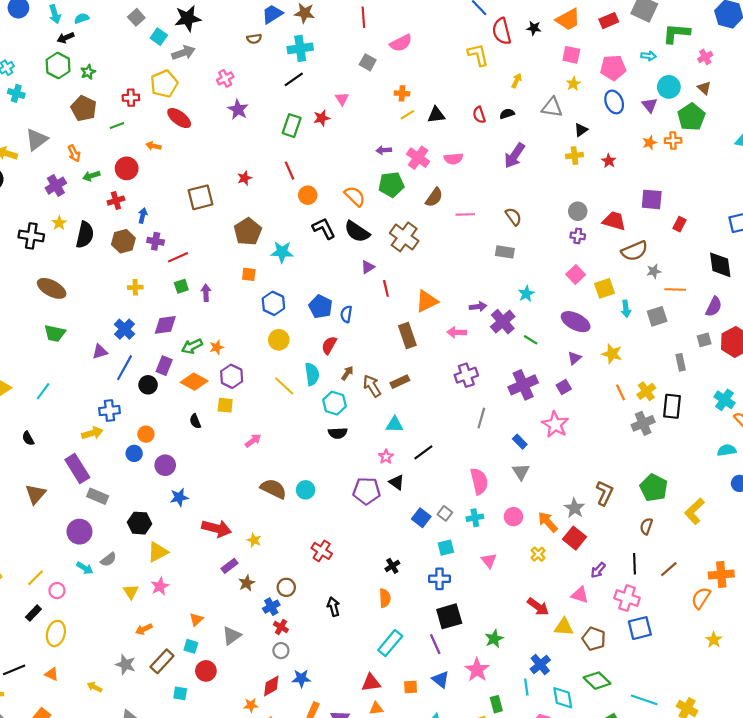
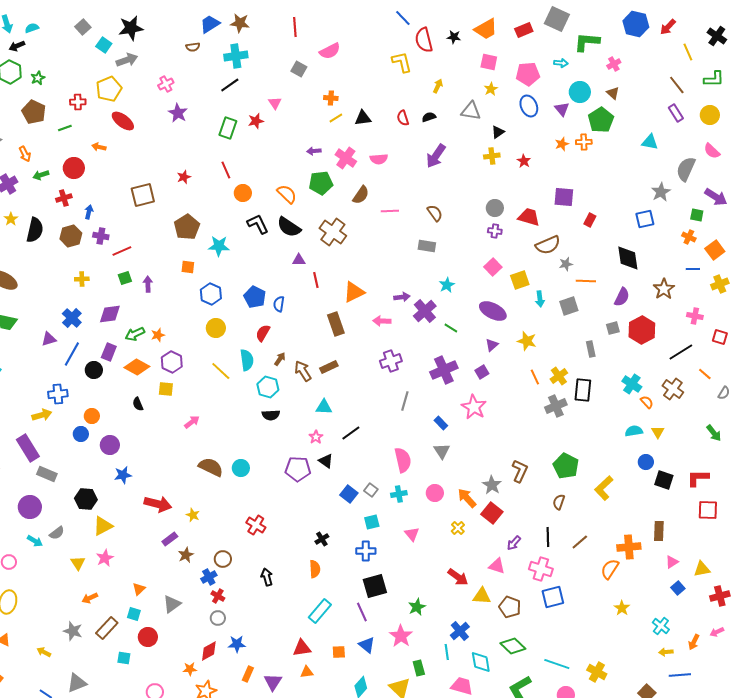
purple triangle: (368, 267) -> (299, 260), turned 32

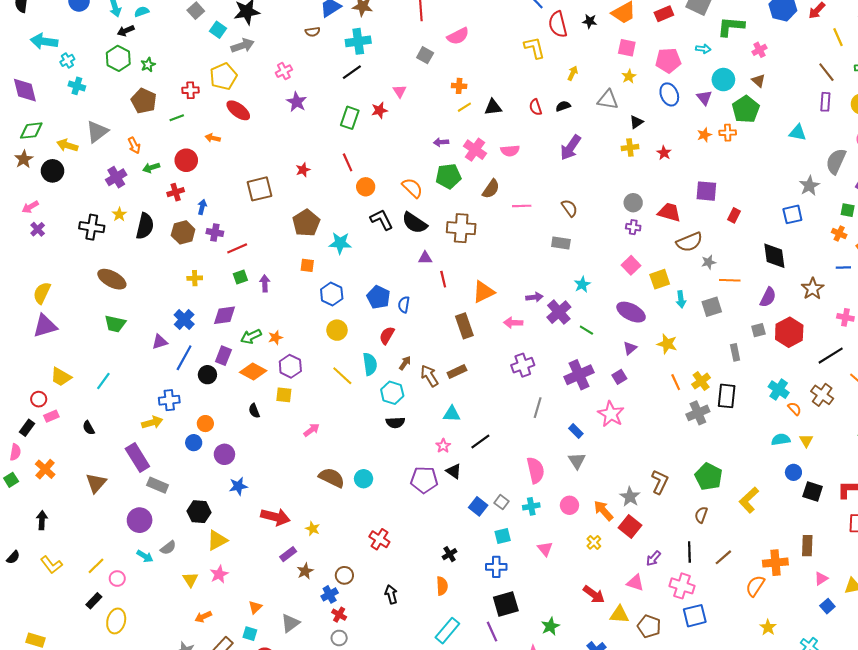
purple rectangle: (676, 113) -> (825, 102), turned 36
brown cross: (333, 232) -> (461, 228), turned -32

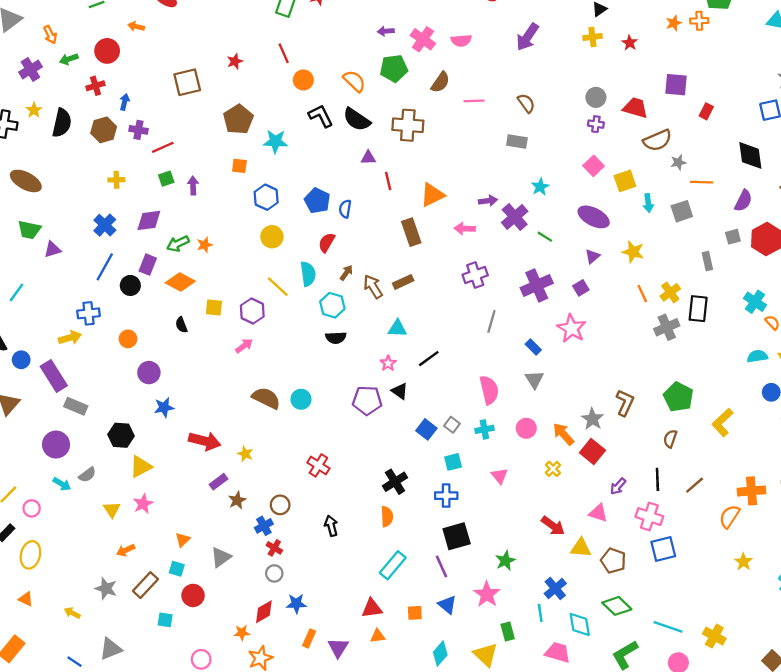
purple triangle: (160, 342) -> (53, 249), moved
purple hexagon: (290, 366) -> (252, 311), moved
blue circle: (194, 443) -> (21, 360), moved
black cross: (450, 554) -> (395, 482), size x1.5

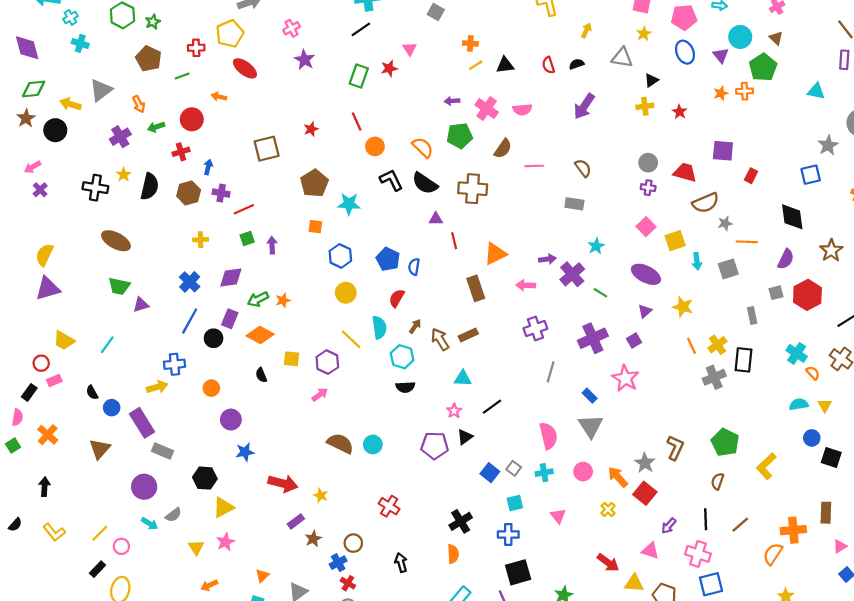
gray triangle: (534, 380) -> (591, 426), size x1.4
black triangle: (400, 391) -> (465, 437), turned 49

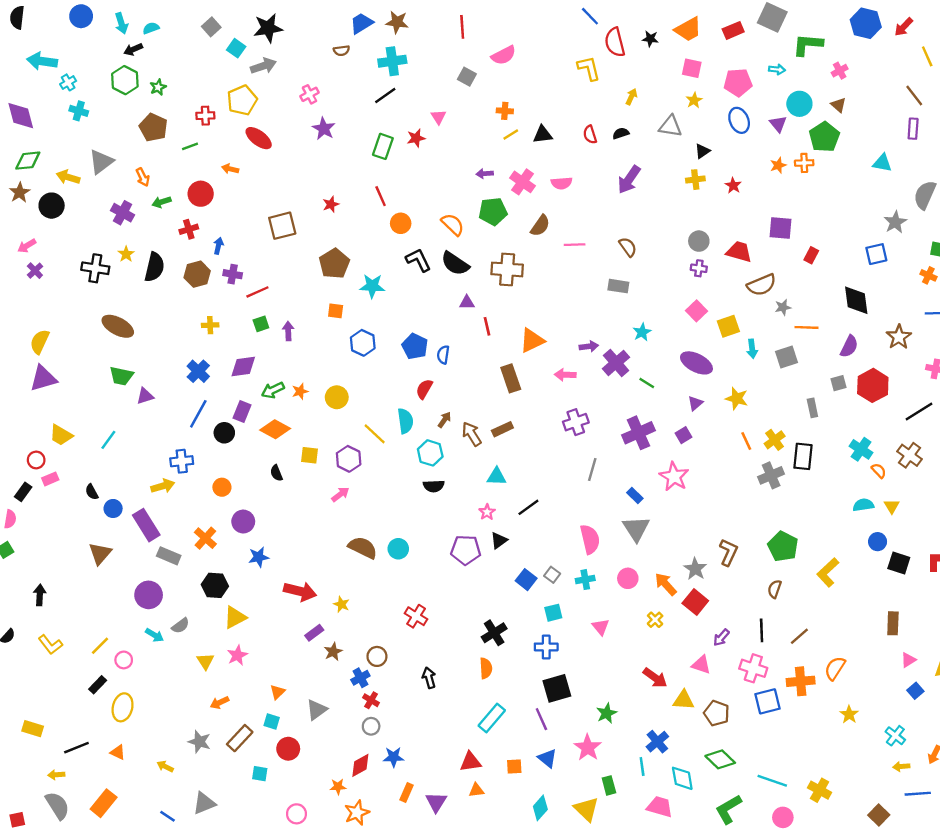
purple cross: (120, 137) -> (123, 213), turned -30
yellow circle: (346, 293) -> (337, 397), moved
orange cross: (48, 435) -> (205, 538), moved
orange cross: (793, 530) -> (801, 681), moved

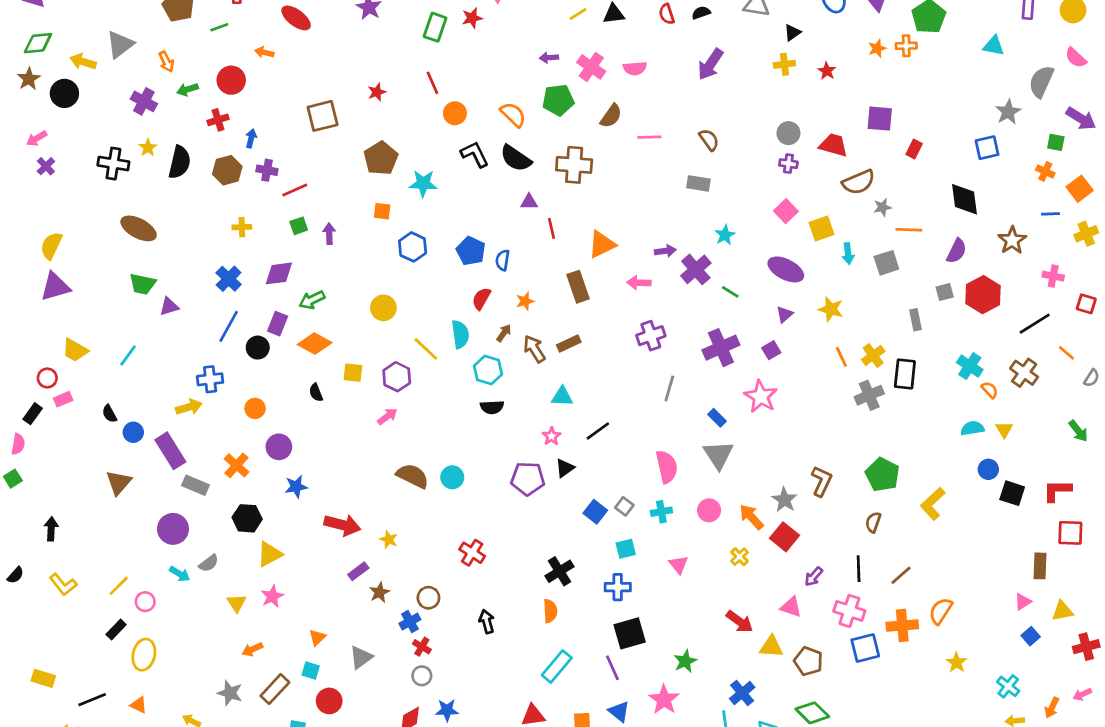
orange star: (300, 391) -> (525, 301), moved
brown rectangle: (893, 623) -> (1040, 566), moved

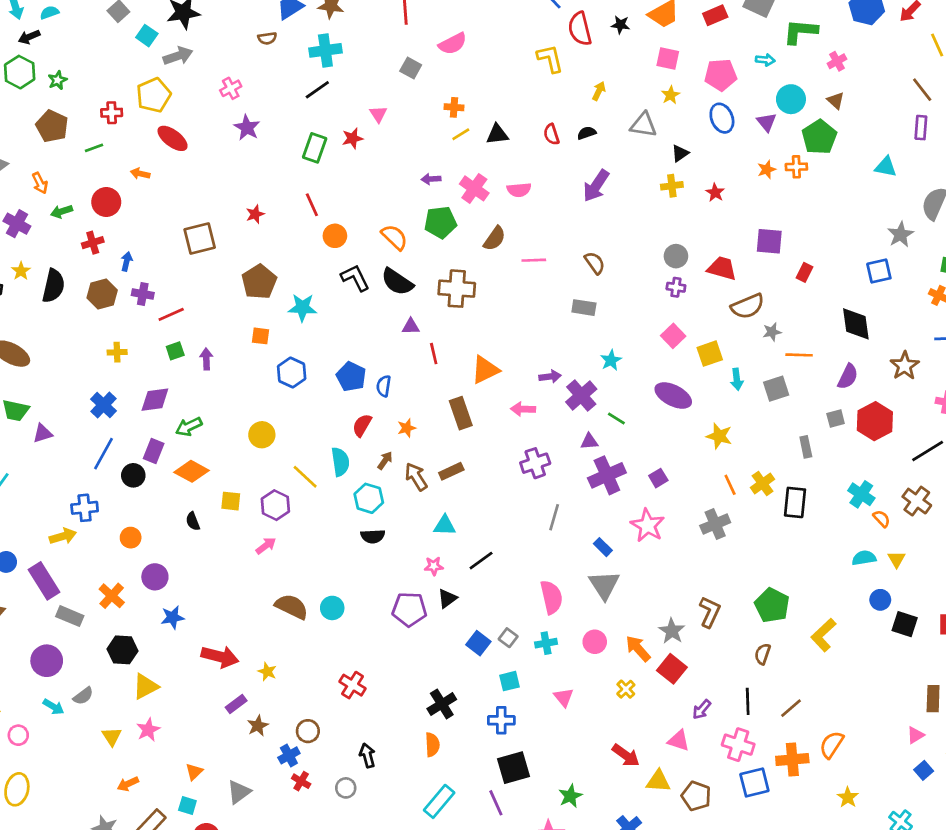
purple triangle: (784, 314) -> (589, 442), moved, turned 36
gray cross: (869, 395) -> (715, 524), moved
pink star: (552, 436) -> (434, 566), turned 30
gray circle: (422, 676) -> (346, 788), moved

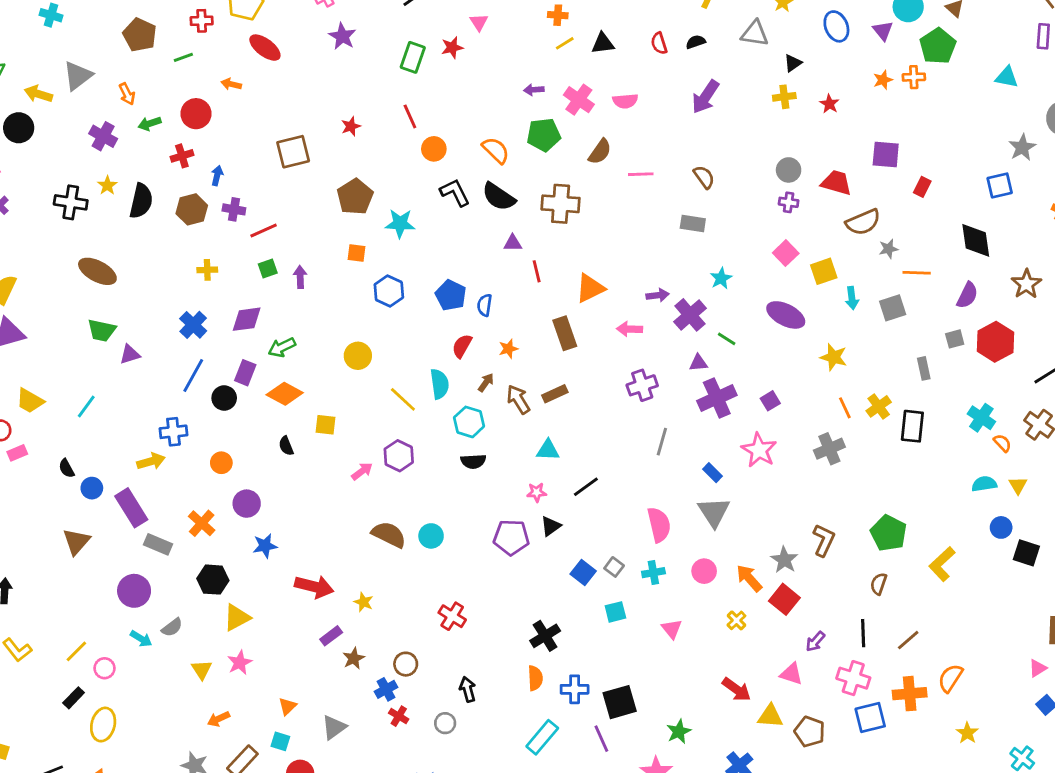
purple hexagon: (275, 505) -> (399, 456), moved
blue cross: (501, 720) -> (575, 689), moved

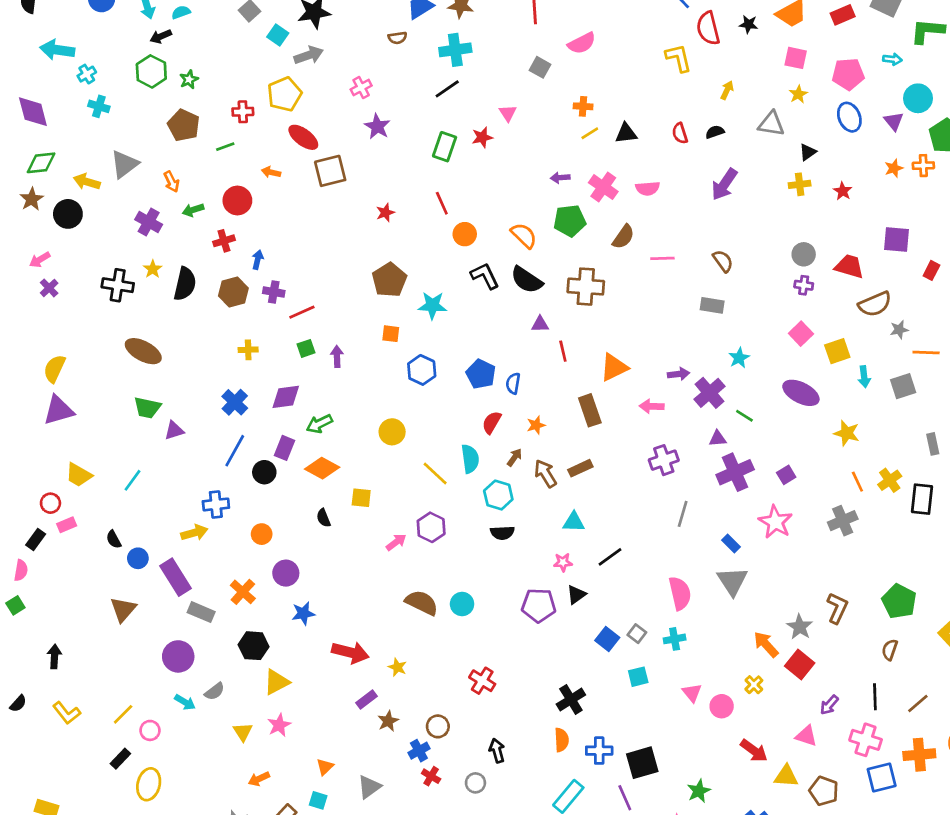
brown square: (293, 152) -> (330, 171), moved
pink circle: (704, 571) -> (722, 706), moved

